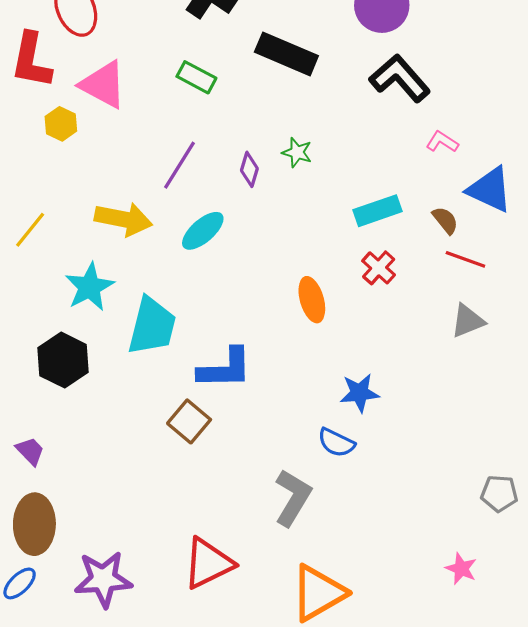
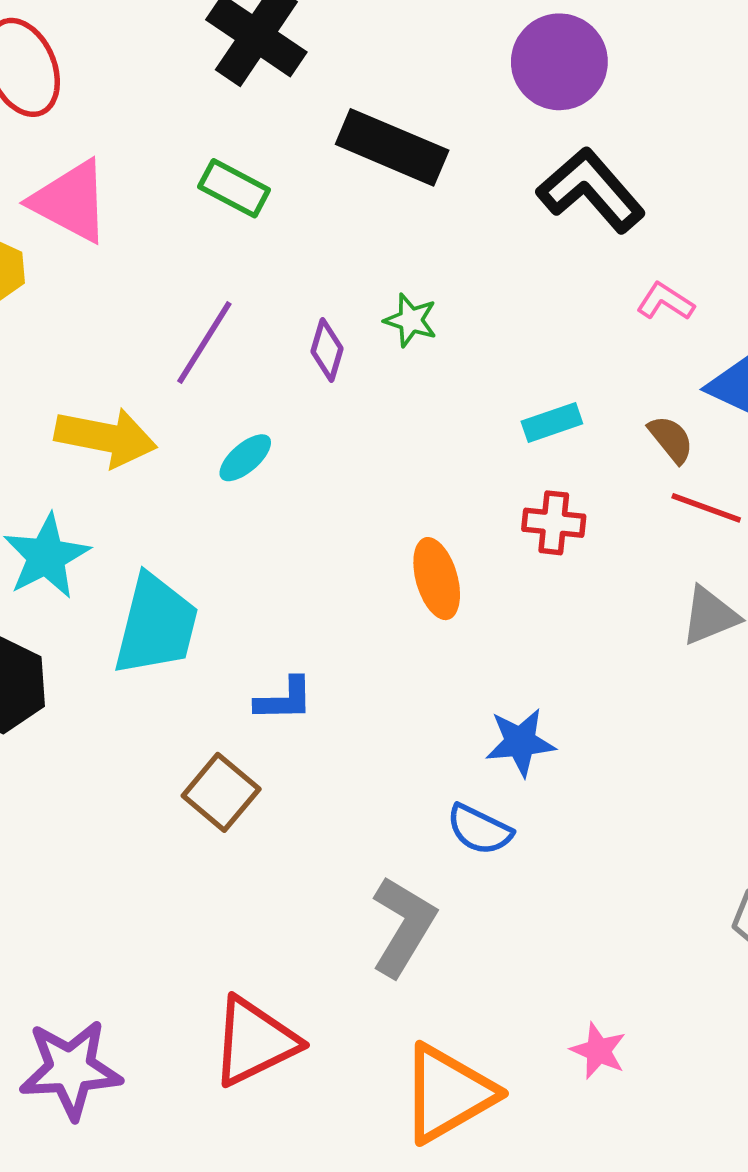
cyan rectangle: (378, 211) -> (552, 422), size x0.7
cyan ellipse: (203, 231) -> (245, 458), size x0.7
red cross: (379, 268) -> (554, 523), turned -36
blue L-shape: (225, 368) -> (284, 699), size x0.6
pink star: (461, 569) -> (598, 1051), moved

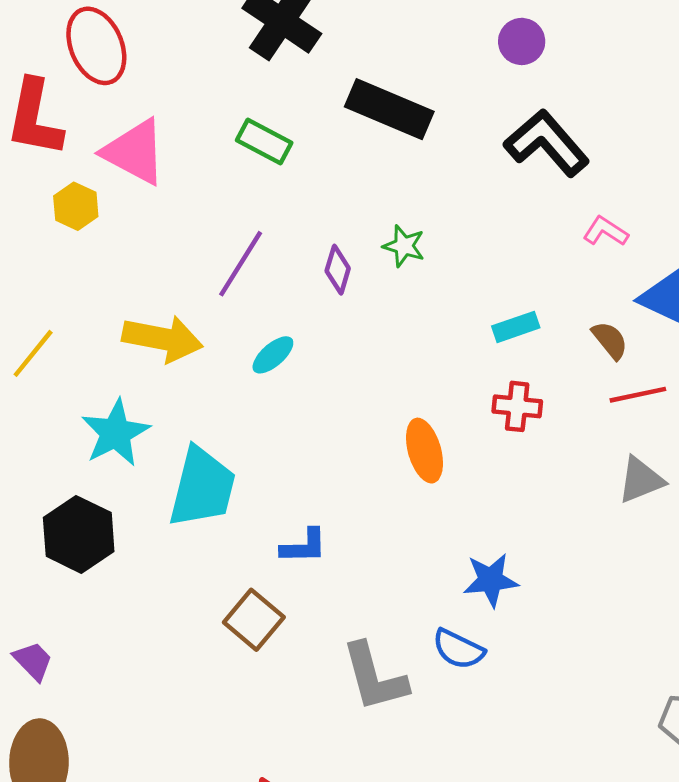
purple circle: (559, 62) -> (522, 41), size x0.6
red line: (706, 508) -> (638, 395), turned -32
gray L-shape: (403, 926) -> (374, 677), moved, turned 134

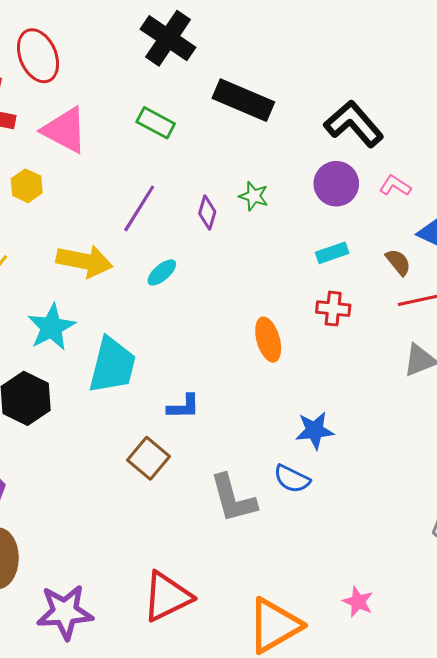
purple circle: (522, 41) -> (336, 184), moved, size x1.4
yellow hexagon: (76, 206) -> (27, 186), moved

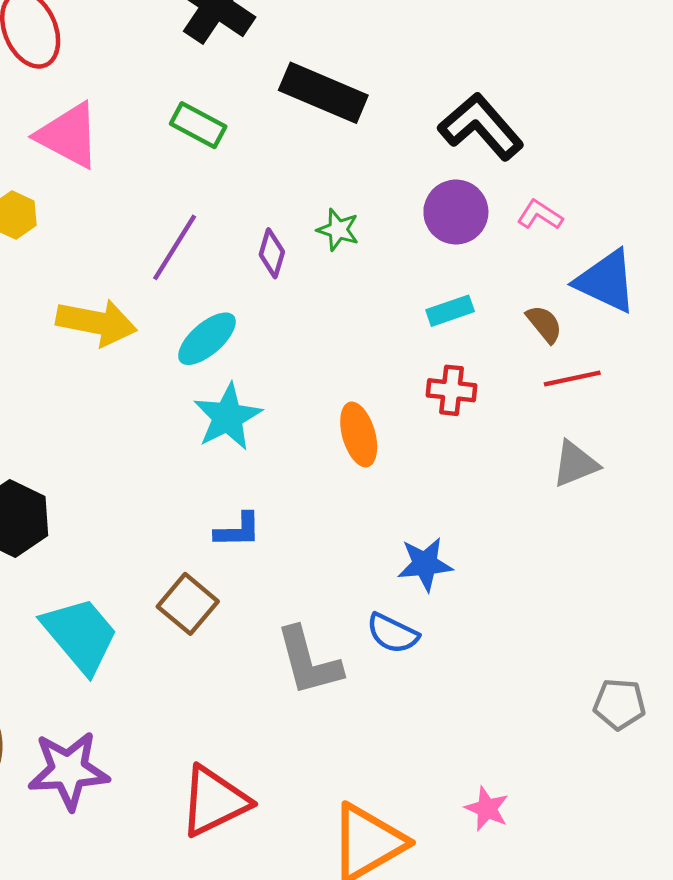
cyan ellipse: (162, 272) -> (207, 339), size x1.4
cyan star: (51, 327) -> (228, 417), moved
cyan trapezoid: (112, 365) -> (80, 635), moved, turned -54
purple star: (65, 612) -> (68, 770), moved

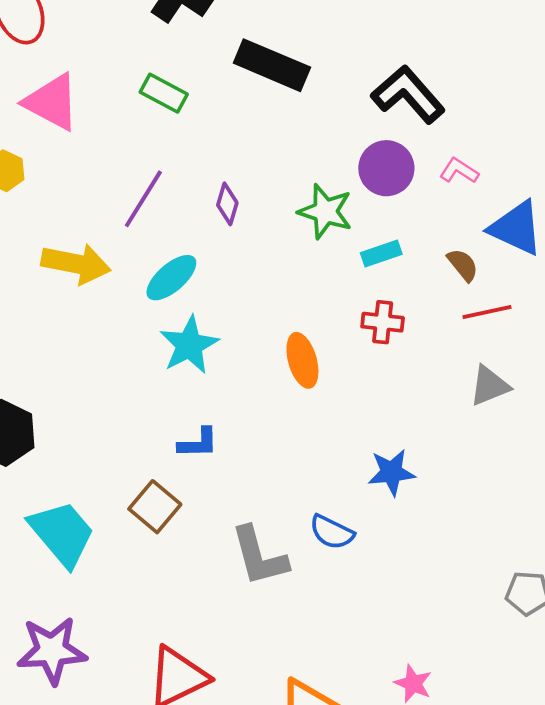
green star: (338, 230) -> (325, 211), moved, size x1.5
blue star: (425, 564) -> (391, 472), moved

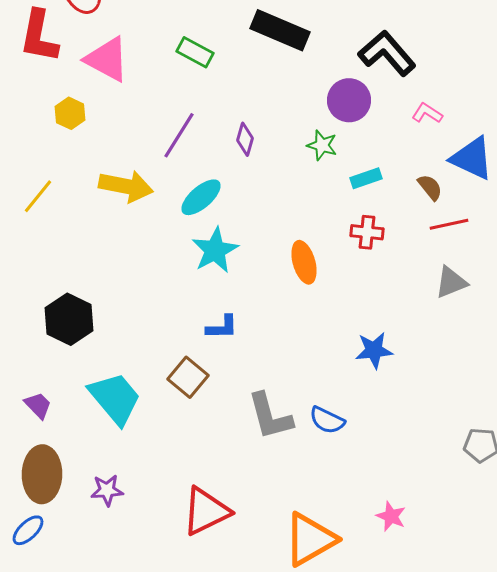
purple circle: (386, 168) -> (349, 100), moved
green star: (325, 211) -> (322, 145), size x0.7
blue semicircle: (332, 532) -> (327, 420), moved
purple star: (52, 650) -> (107, 490), size x0.6

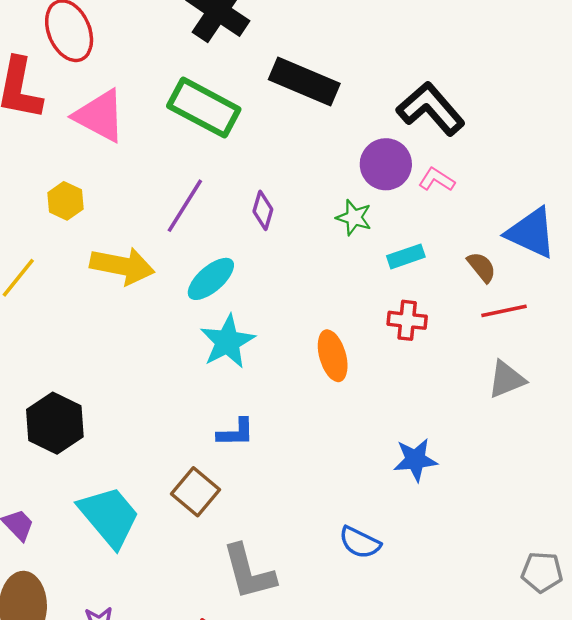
green rectangle: (195, 52) -> (204, 108), size x1.6
yellow hexagon: (70, 113) -> (65, 201), moved
pink L-shape: (427, 113) -> (437, 180), moved
gray L-shape: (270, 416) -> (249, 572), moved

